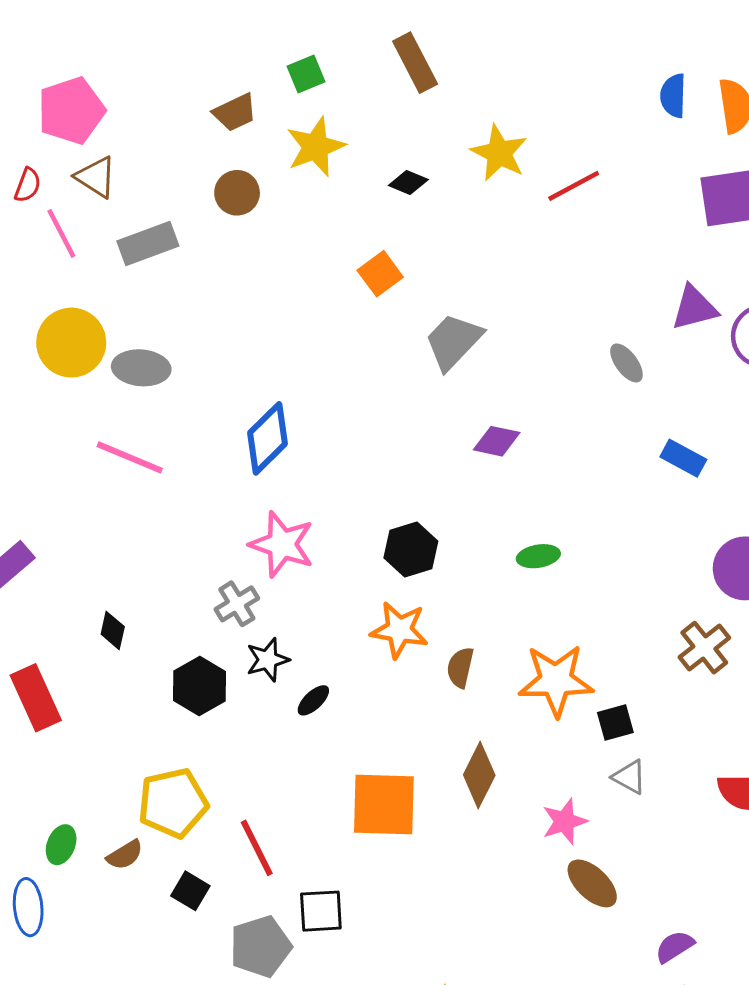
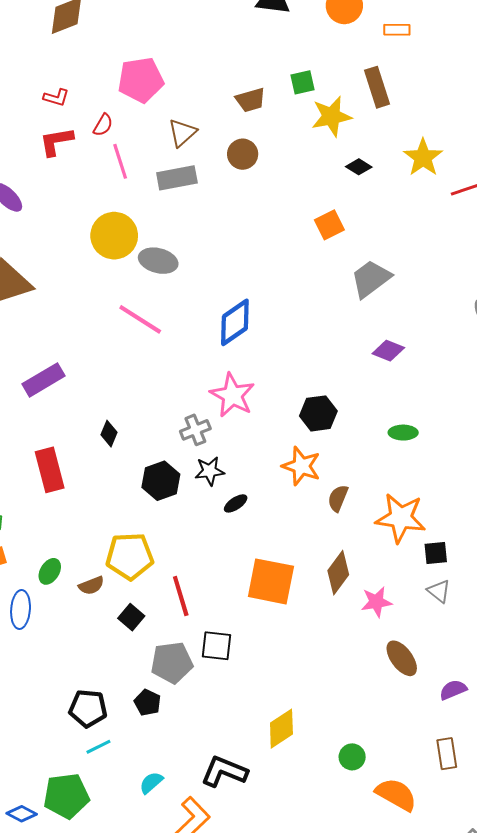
yellow star: (316, 147) -> (331, 116), moved
brown triangle: (96, 177) -> (182, 133), moved, turned 36
pink star: (564, 821) -> (376, 602), moved
purple semicircle: (675, 947) -> (453, 690), moved

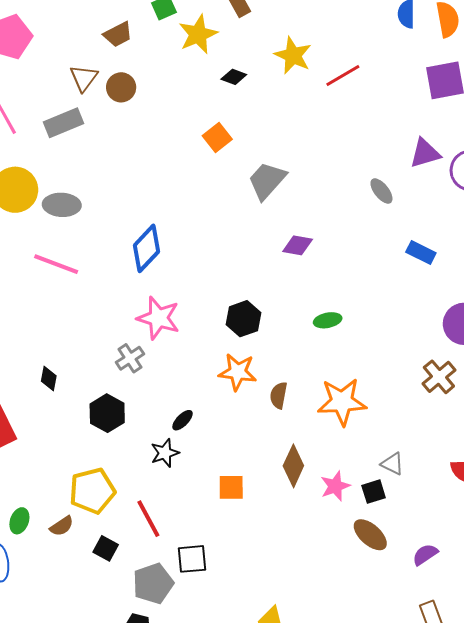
brown triangle: (182, 133) -> (84, 78), moved
black star: (210, 471) -> (165, 453), moved
black square: (436, 553) -> (374, 492), moved
orange square: (271, 581) -> (231, 487), size x0.6

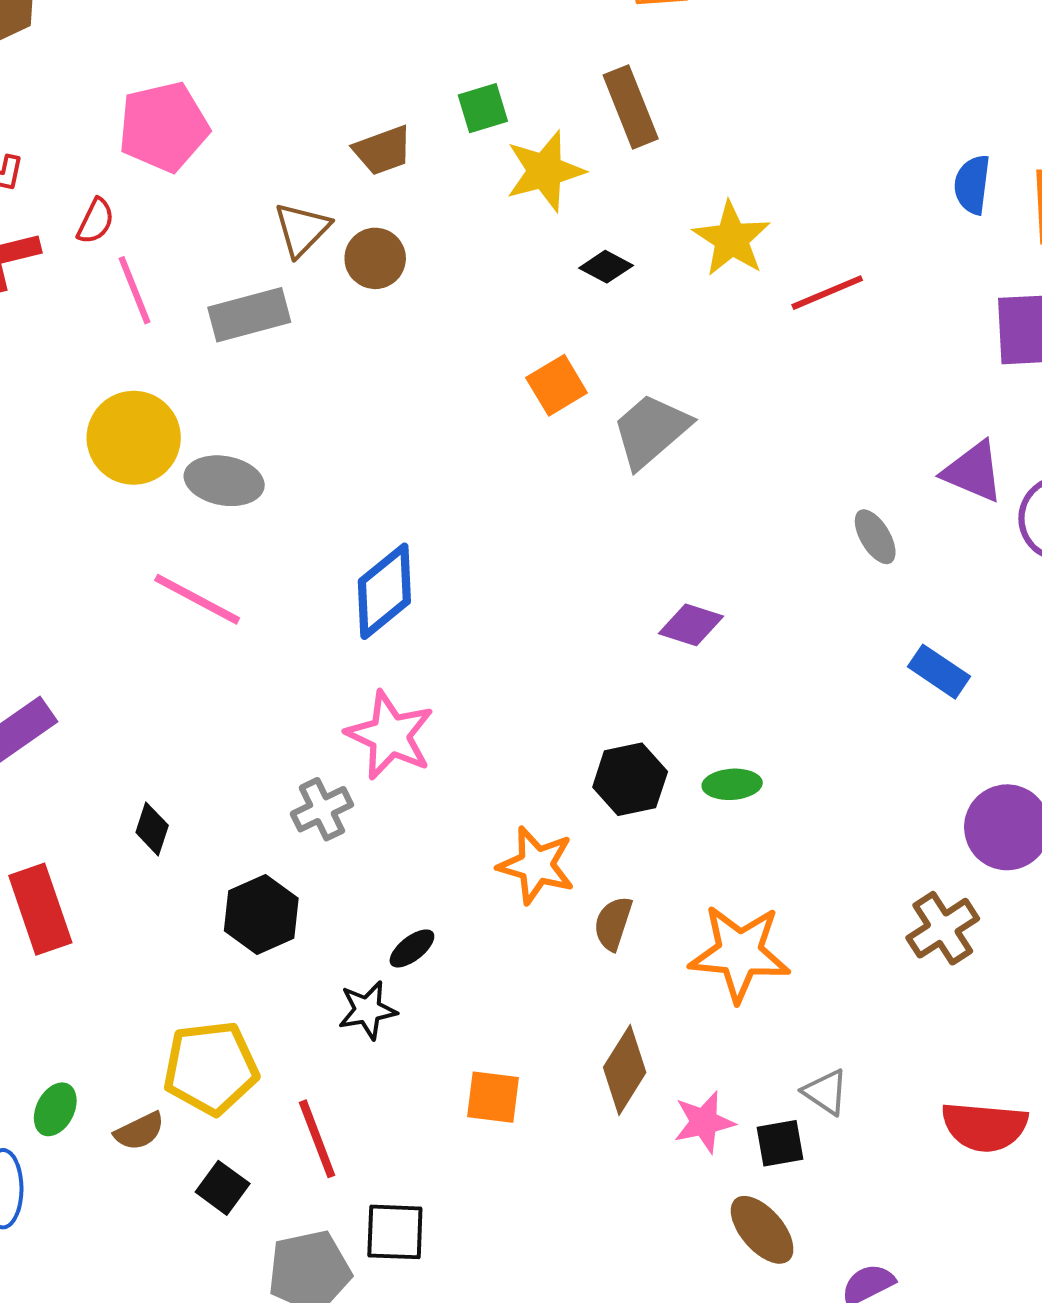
purple triangle: (425, 153) -> (973, 472), turned 32
gray trapezoid: (267, 181) -> (651, 431), moved
black hexagon: (243, 319) -> (630, 779), moved

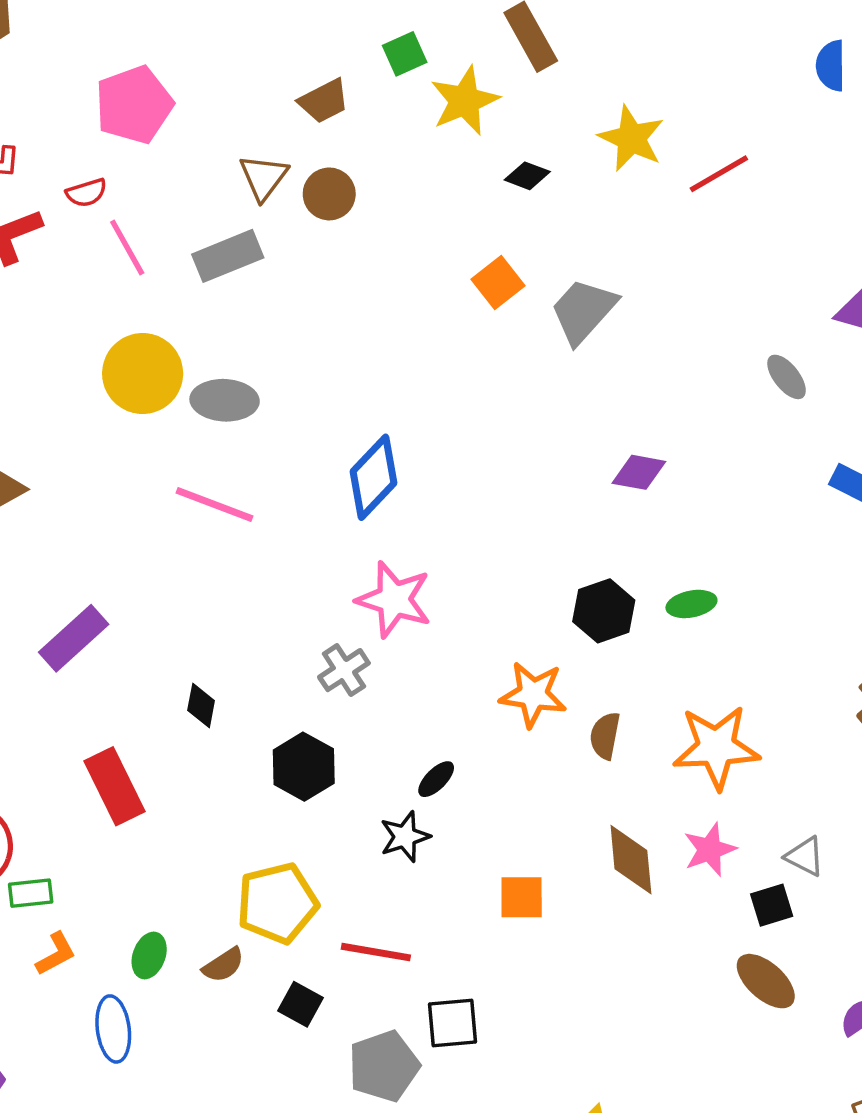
red semicircle: (96, 221) -> (86, 193), turned 54
brown diamond: (625, 1070) -> (631, 860), turned -30
pink star: (704, 1122) -> (710, 850), moved
red line: (317, 1139) -> (376, 952), turned -52

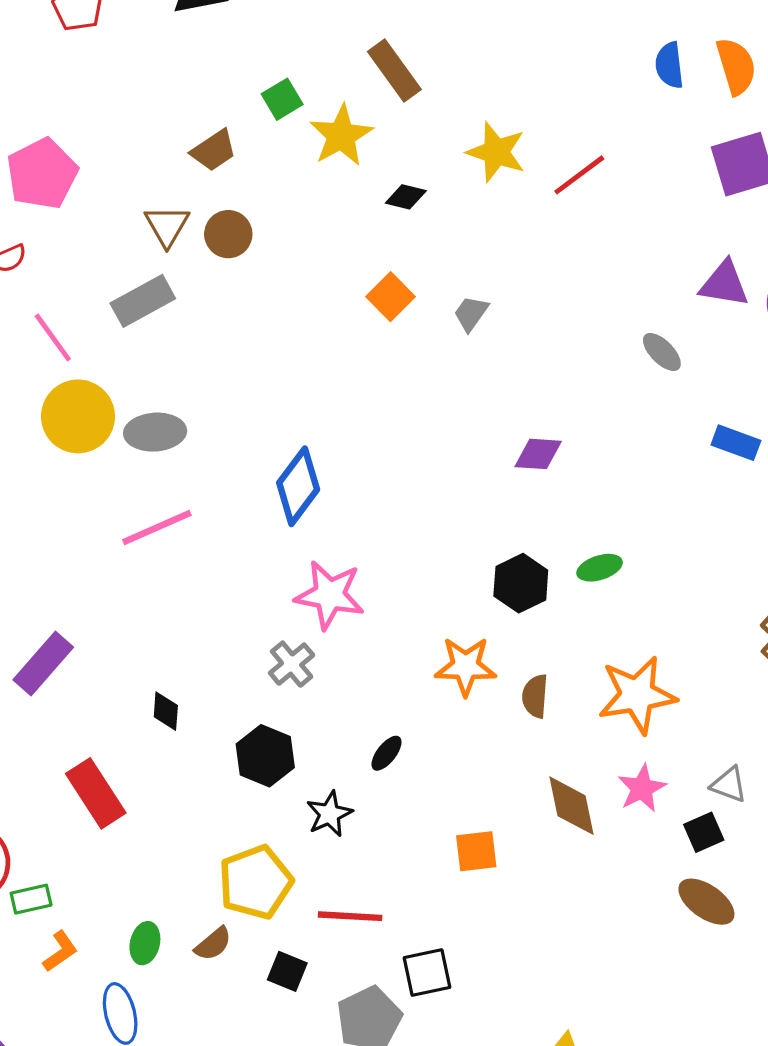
pink line: (127, 247) -> (53, 338), moved
gray trapezoid: (583, 311) -> (471, 313), size x0.6
pink line: (214, 504) -> (157, 528), turned -38
black star: (405, 837) -> (329, 814), moved

